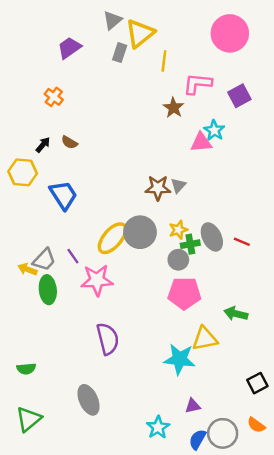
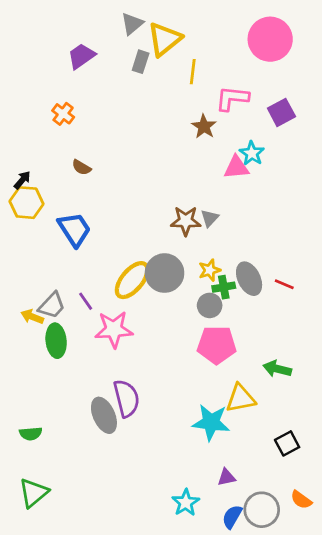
black arrow: (43, 145) -> (22, 180), moved
black square: (257, 383) -> (287, 443), moved
gray ellipse: (88, 400) -> (104, 415), moved

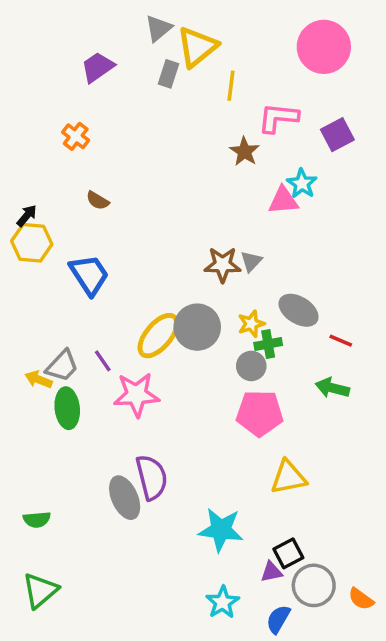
gray ellipse: (249, 279) -> (299, 310), moved, turned -32
green arrow: (277, 369) -> (332, 388), moved
cyan star: (211, 422) -> (221, 530), moved
black square: (287, 443) -> (288, 553), moved
gray circle: (262, 510) -> (314, 585), moved

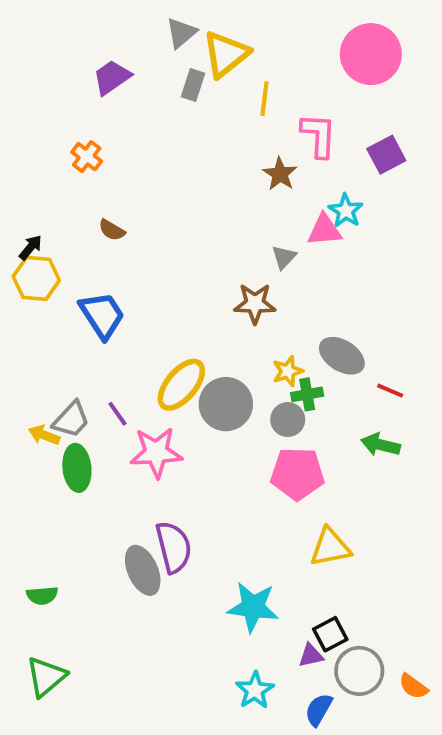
pink L-shape: (278, 118) -> (319, 135), turned 87
gray triangle: (251, 261) -> (284, 257), moved
gray circle: (197, 327) -> (226, 404), moved

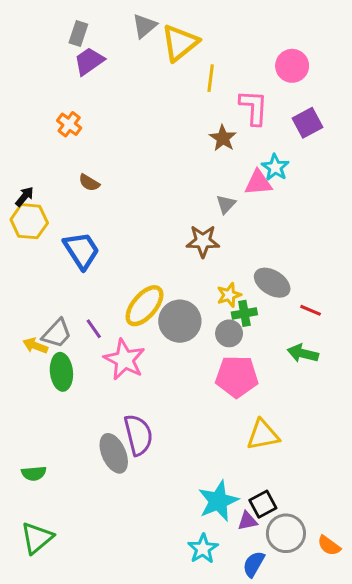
pink circle: (371, 54) -> (292, 66), moved, size x0.7
gray rectangle: (193, 85) -> (78, 34), moved
pink star: (156, 452) -> (124, 360), turned 30
cyan star: (253, 607) -> (218, 501), moved, turned -30

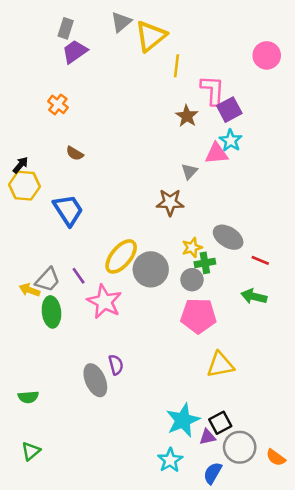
pink circle: (292, 66) -> (267, 55), moved
purple square: (307, 123) -> (229, 110), moved
purple semicircle: (138, 435) -> (116, 365), size x0.6
green triangle: (37, 538) -> (31, 451), size x0.7

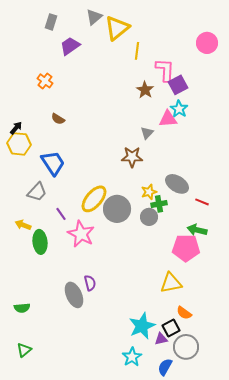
purple trapezoid: (75, 52) -> (70, 46), moved
gray trapezoid: (48, 280) -> (37, 192), moved
pink pentagon: (198, 316) -> (186, 248), moved
orange semicircle: (276, 458) -> (184, 313), moved

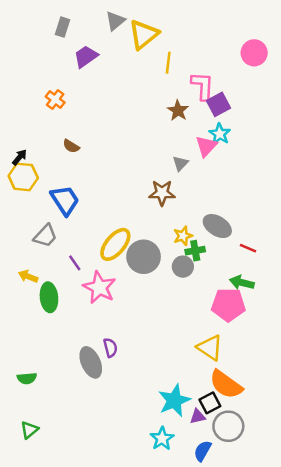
pink triangle: (168, 119) -> (206, 146), turned -42
yellow triangle: (171, 283) -> (210, 348), turned 45
orange semicircle: (184, 313) -> (226, 384), size x1.8

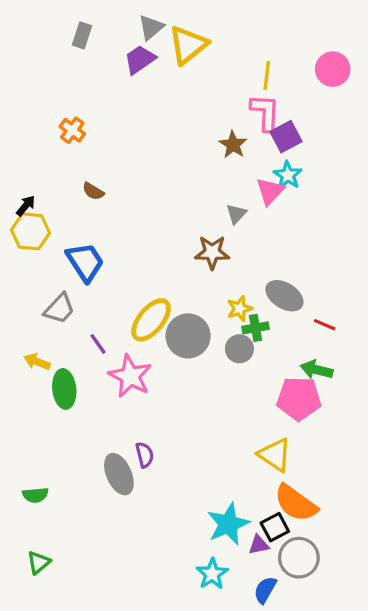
purple trapezoid: (86, 57) -> (140, 59), moved
yellow line: (168, 63) -> (267, 76), moved

